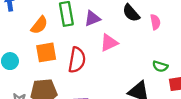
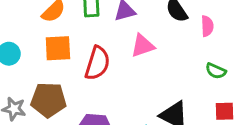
green semicircle: (160, 66) -> (216, 71), moved

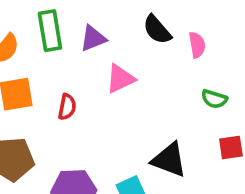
red semicircle: (97, 63) -> (67, 107), size x0.6

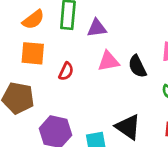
black semicircle: (157, 30) -> (137, 66), moved

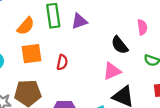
pink triangle: (108, 61) -> (112, 71), moved

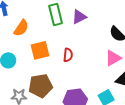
orange semicircle: (26, 26) -> (21, 28), moved

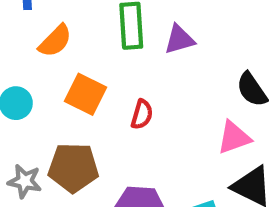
orange square: (40, 50) -> (86, 94), turned 30

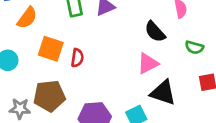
red semicircle: (142, 114) -> (77, 58), moved

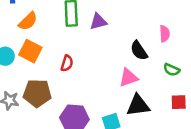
orange square: (51, 49) -> (30, 51), moved
black triangle: (163, 93) -> (138, 105), turned -35

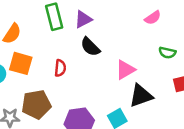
pink semicircle: (165, 34) -> (153, 18), turned 70
black semicircle: (139, 51) -> (90, 47), moved

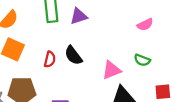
black semicircle: (90, 47) -> (73, 55), moved
green semicircle: (167, 53) -> (142, 60), moved

